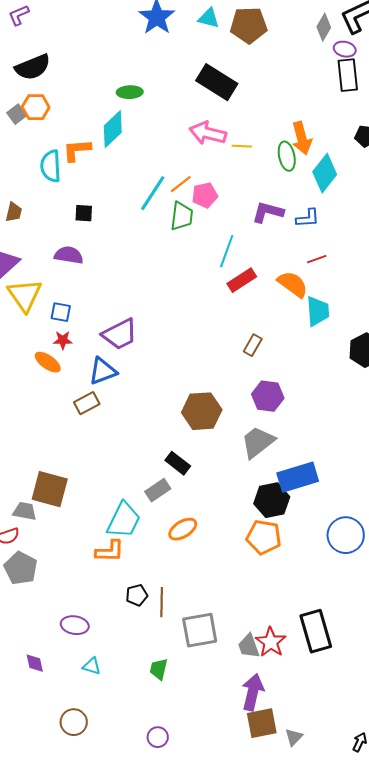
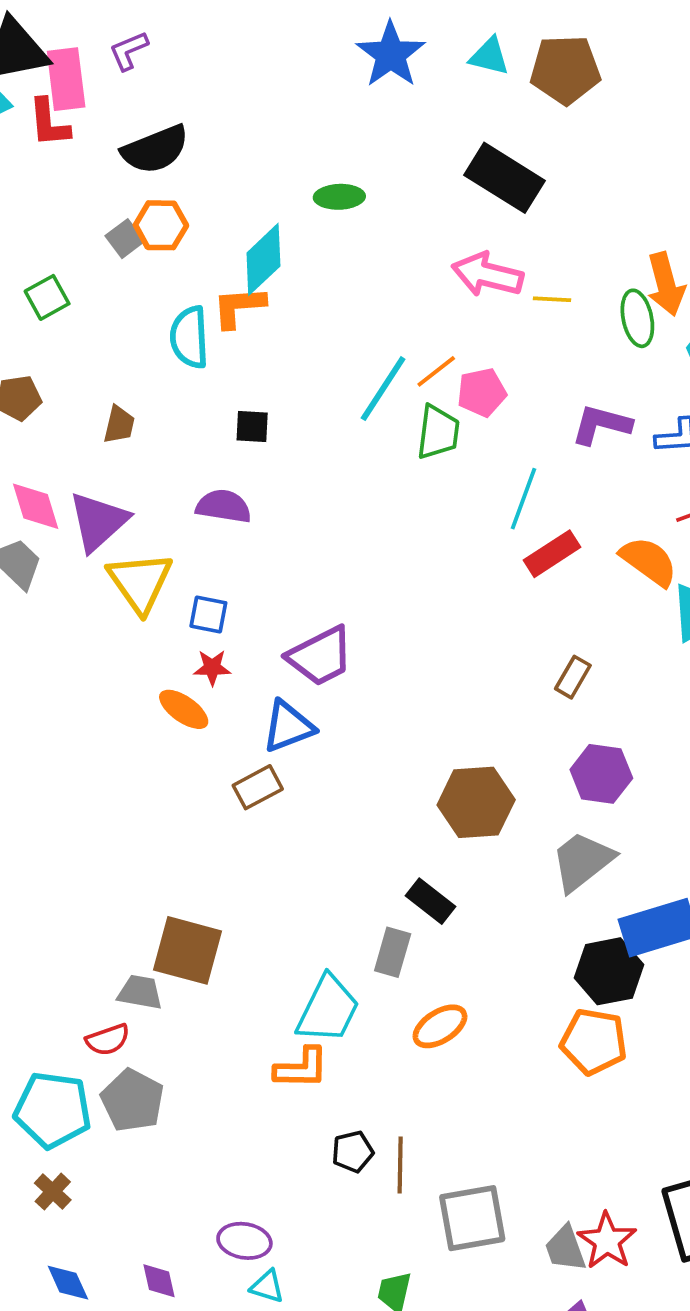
cyan diamond: (113, 129) -> (263, 259), moved
gray rectangle: (158, 490) -> (393, 952), turned -40
purple ellipse: (75, 625) -> (244, 1241), moved

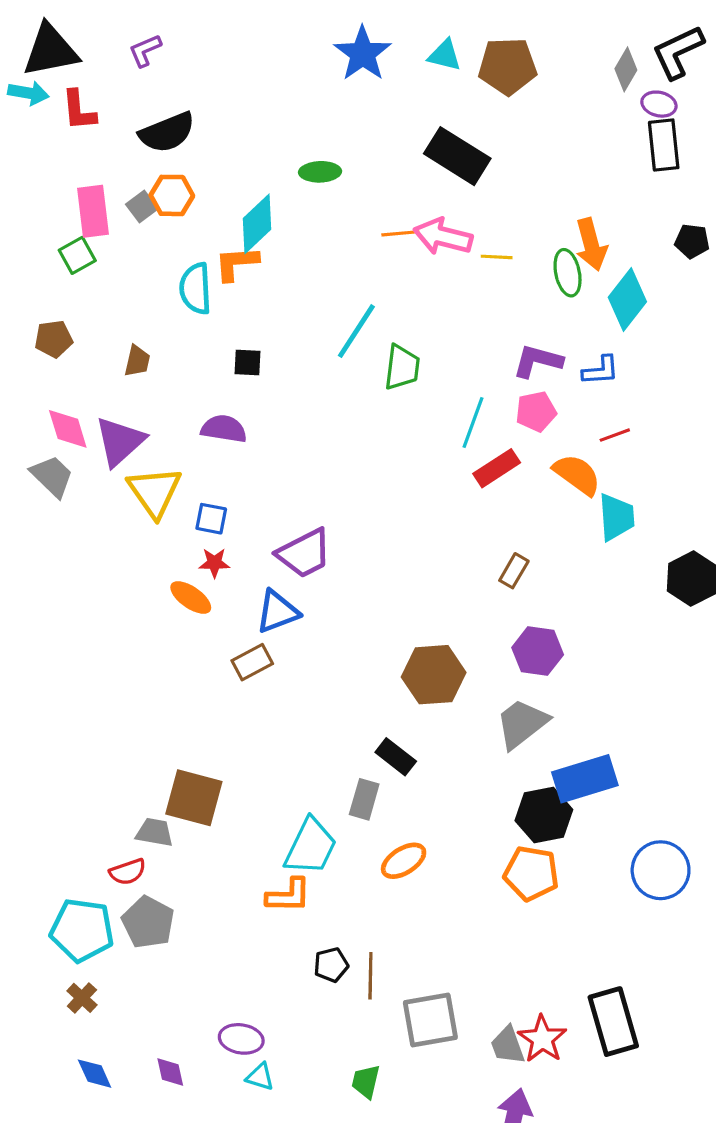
pink rectangle: (66, 79) -> (93, 211), moved
orange line: (436, 371) -> (400, 233), moved, turned 33
pink pentagon: (482, 392) -> (536, 411), moved

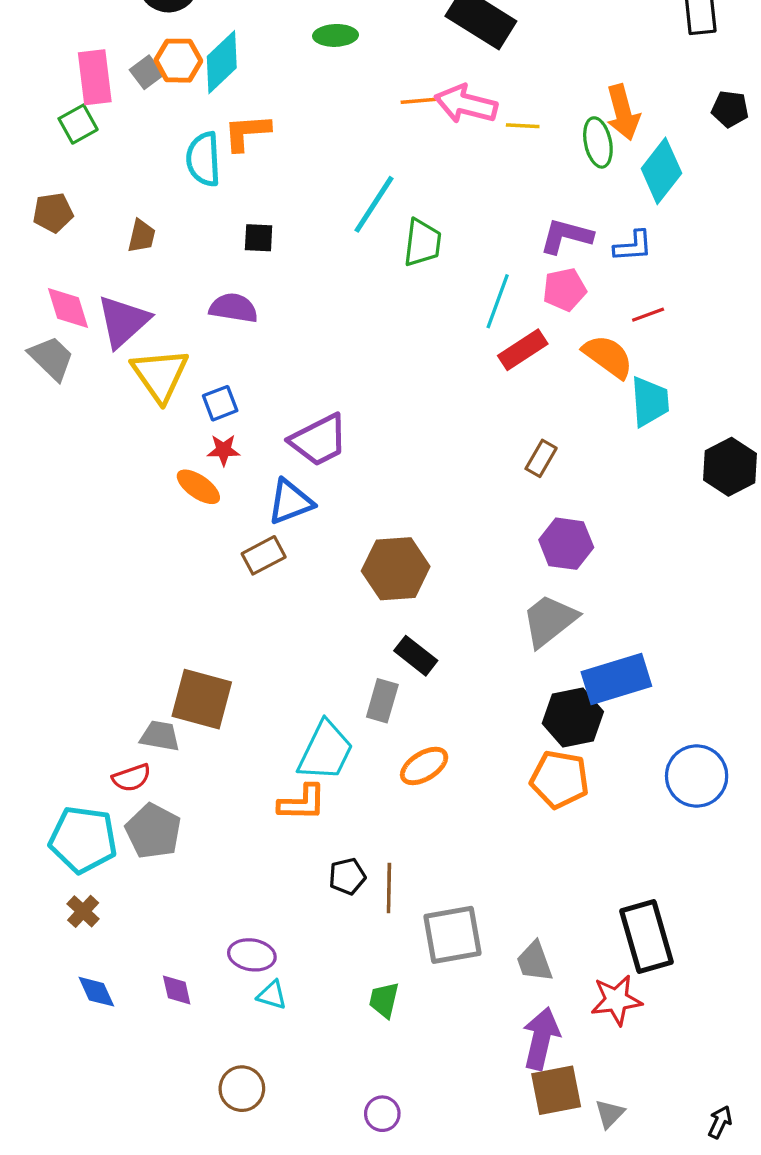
cyan diamond: (257, 224) -> (222, 62), moved
blue square: (211, 519) -> (220, 403), turned -32
brown hexagon: (434, 675) -> (396, 569), moved
red star: (542, 1039) -> (616, 1000), moved, turned 30

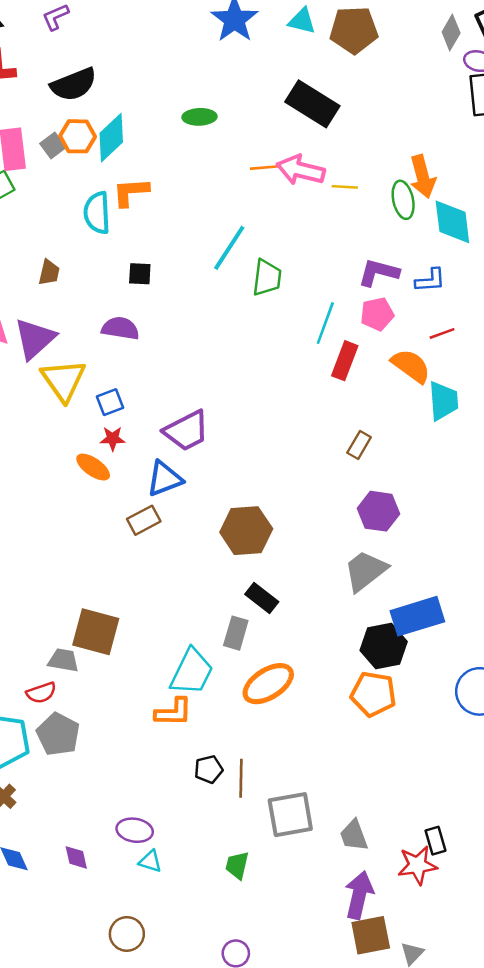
cyan diamond: (661, 171) -> (452, 222), turned -45
red rectangle: (523, 350) -> (345, 361), turned -36
orange ellipse: (424, 766) -> (268, 684), size x1.4
black rectangle: (646, 936) -> (436, 841), moved, size x0.5

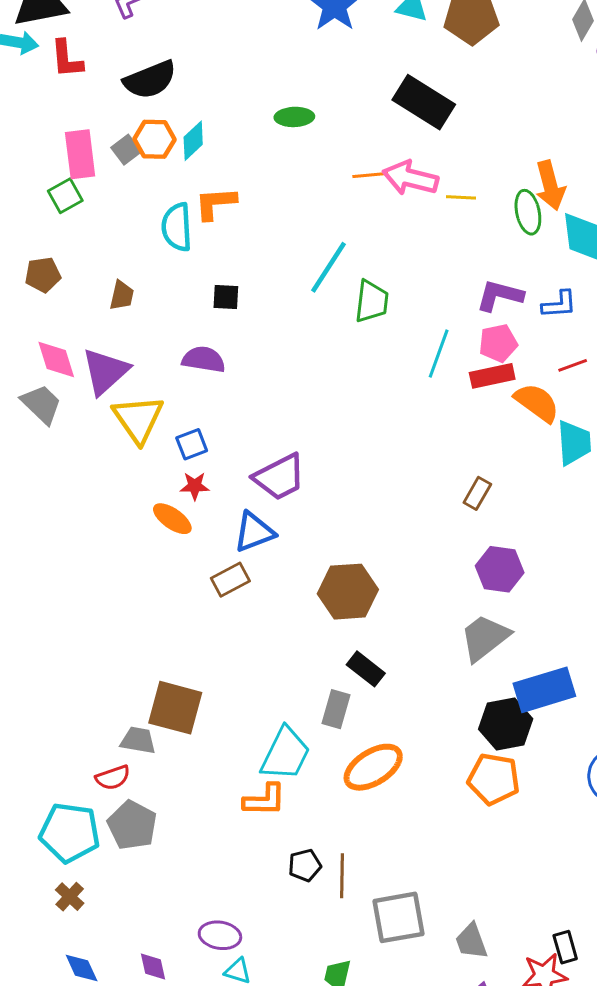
cyan diamond: (111, 138) -> (193, 141), size x0.7
red rectangle: (345, 361) -> (492, 376), moved, turned 57

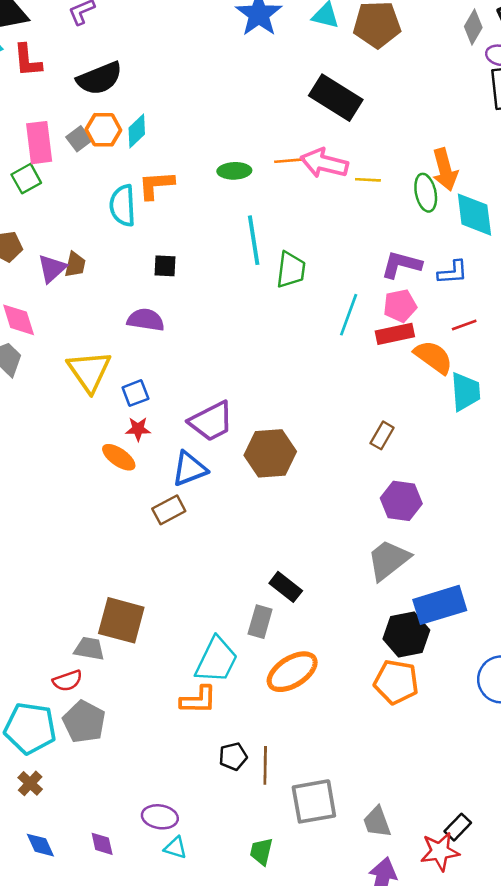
green ellipse: (294, 117) -> (234, 171), moved
cyan line: (329, 267) -> (254, 240), turned -42
purple triangle: (105, 371) -> (52, 268), moved, size x0.7
brown hexagon: (348, 592) -> (270, 453), moved
black rectangle: (565, 947) -> (458, 827), turned 60

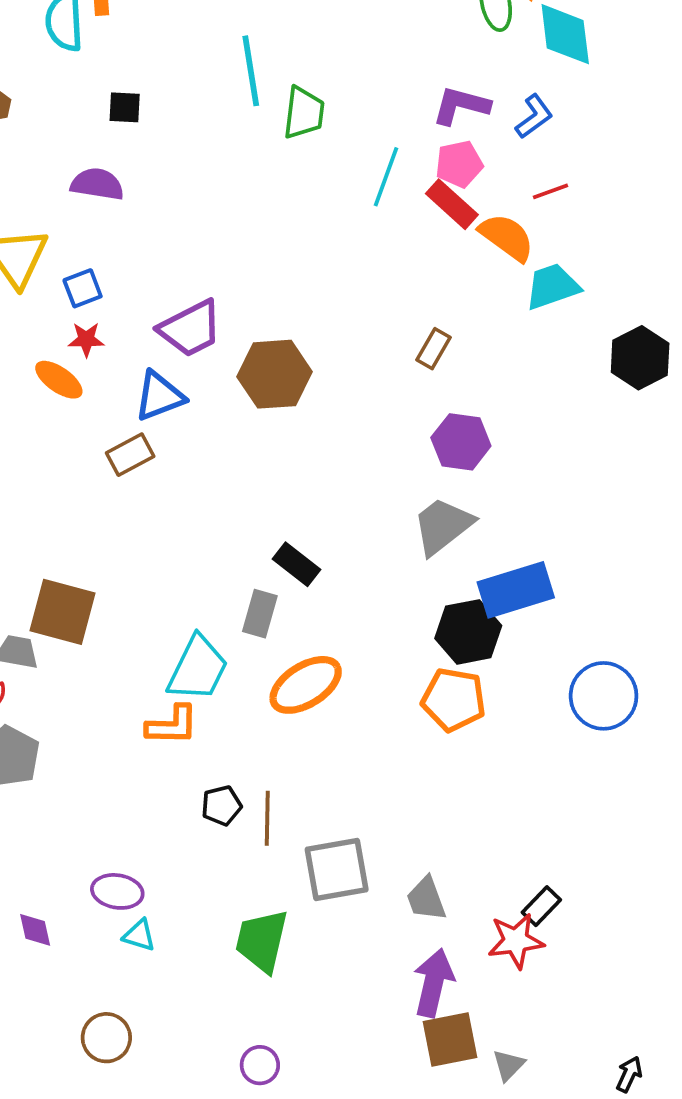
blue L-shape: (453, 272) -> (534, 116), turned -32
red rectangle: (395, 334) -> (452, 204), turned 54
cyan trapezoid: (466, 392) -> (552, 286), turned -105
green trapezoid: (261, 851) -> (262, 941), size x1.6

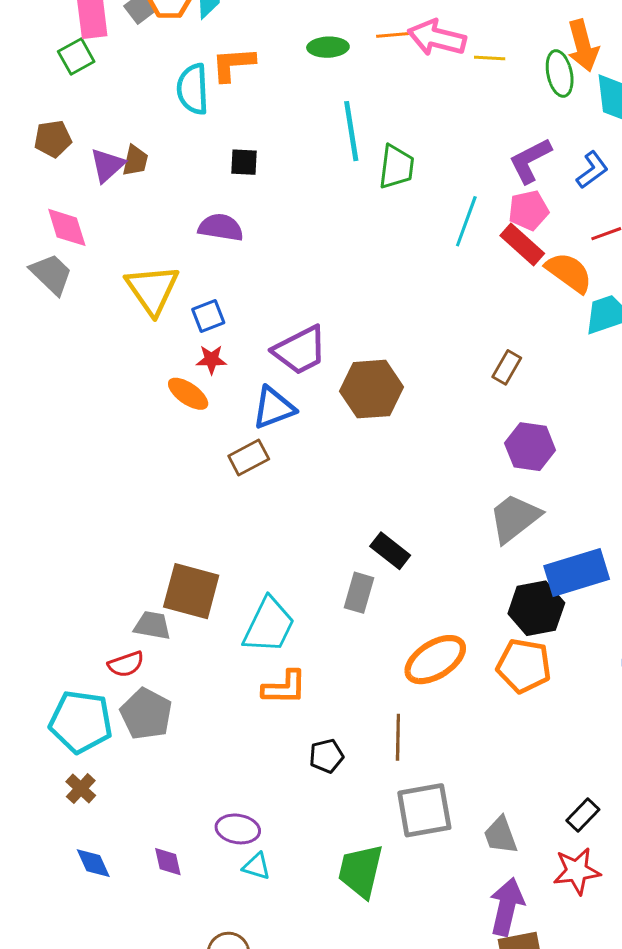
purple L-shape: (461, 106) -> (530, 161), turned -42
cyan trapezoid: (198, 668) -> (269, 625), moved
orange ellipse: (306, 685) -> (435, 660), moved
brown line: (267, 818) -> (398, 737), moved
black rectangle: (541, 906) -> (583, 815), moved

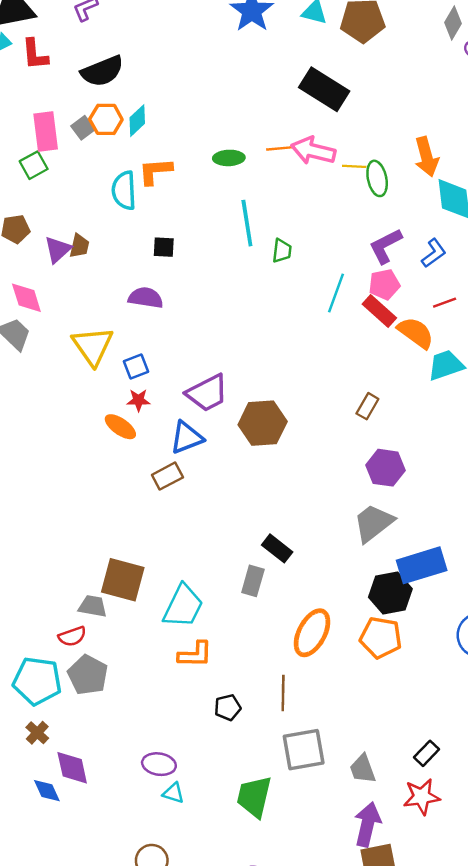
green ellipse: (560, 74) -> (377, 178), moved
green trapezoid: (396, 167) -> (282, 251), size x0.7
orange ellipse: (435, 660) -> (312, 633), turned -30
purple diamond: (168, 862) -> (72, 768), moved, size x1.5

